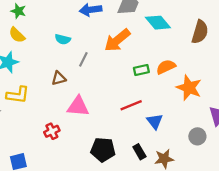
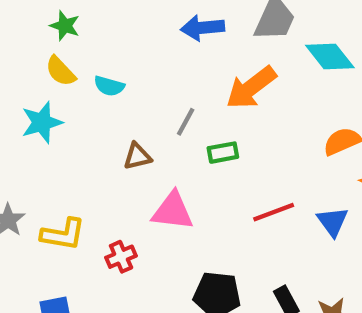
cyan semicircle: (63, 39) -> (109, 86), moved
green rectangle: (141, 70) -> (223, 153), moved
yellow L-shape: (18, 95) -> (63, 234), moved
blue triangle: (155, 121) -> (333, 222), moved

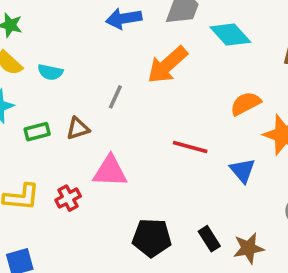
green rectangle: (223, 153) -> (37, 132), moved
red line: (274, 212) -> (190, 147), moved, turned 40
red cross: (121, 257) -> (68, 198), moved

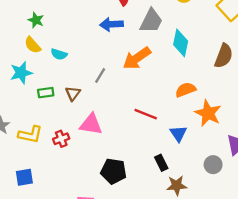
cyan diamond: (230, 35) -> (181, 43), turned 48
brown triangle: (78, 128) -> (73, 93), turned -42
black rectangle: (209, 239) -> (161, 163), moved

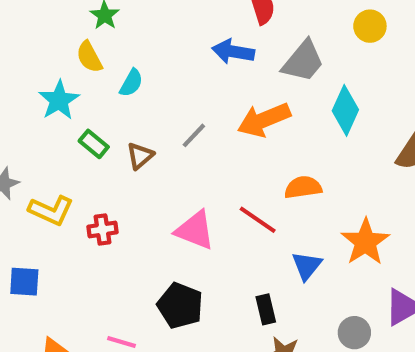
cyan semicircle: (59, 54) -> (131, 83), turned -91
cyan star: (21, 73) -> (59, 100), turned -30
orange semicircle: (186, 90) -> (303, 187), moved
green rectangle: (46, 93) -> (94, 144), turned 35
pink triangle: (91, 124) -> (195, 230), moved

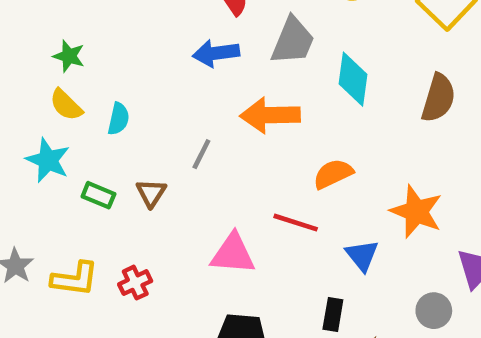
orange arrow: (264, 120) -> (270, 115), turned 38
black rectangle: (266, 309) -> (333, 314), turned 40

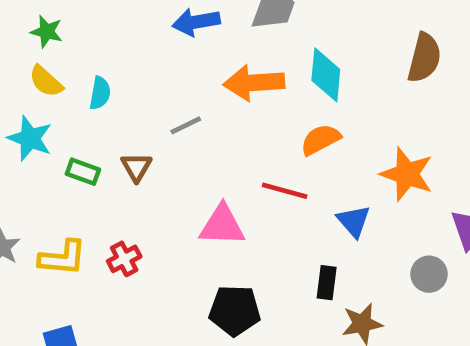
cyan diamond: (353, 79) -> (326, 75), moved
gray line: (201, 154) -> (186, 125), turned 40

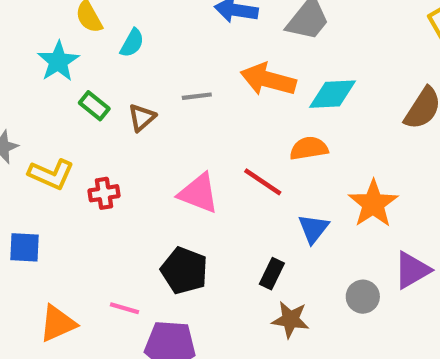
cyan diamond: (326, 75) -> (333, 94), turned 63

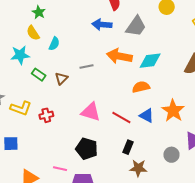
cyan star: (58, 61) -> (20, 55), turned 30
red line: (263, 182) -> (121, 117), moved
blue triangle: (313, 229) -> (147, 116), moved, turned -35

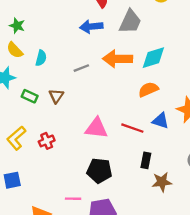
gray line: (86, 66) -> (81, 68), moved
yellow L-shape: (21, 108) -> (16, 138), turned 130

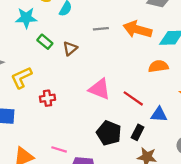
blue triangle: (161, 121) -> (159, 114), moved, turned -30
red cross: (47, 141) -> (48, 98), moved
black pentagon: (99, 171) -> (109, 133), moved

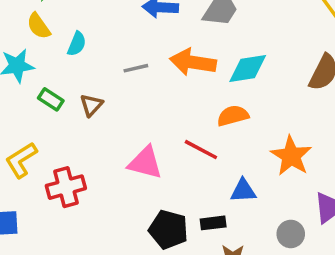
red cross: (48, 98) -> (66, 187), size x1.5
red line: (133, 98) -> (201, 150), moved
black rectangle: (138, 132) -> (213, 223), turned 63

